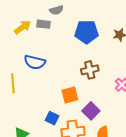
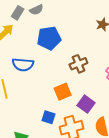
gray rectangle: (44, 24) -> (18, 13), moved, turned -56
blue pentagon: (87, 32) -> (49, 38), moved

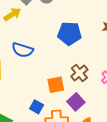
blue pentagon: (49, 38) -> (69, 33), moved
brown cross: (78, 64) -> (79, 73), moved, turned -30

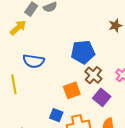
blue pentagon: (69, 33) -> (83, 52), moved
purple square: (76, 102) -> (102, 97), moved

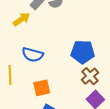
orange square: (72, 90) -> (42, 88), moved

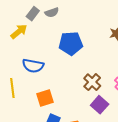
blue pentagon: (83, 52) -> (71, 43), moved

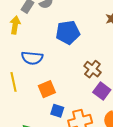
yellow arrow: (19, 31) -> (15, 25), turned -36

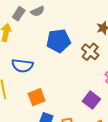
brown cross: (92, 69) -> (90, 52), moved

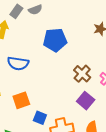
brown cross: (90, 52) -> (82, 74), moved
orange square: (37, 97) -> (21, 100), moved

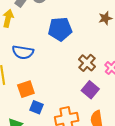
blue square: (40, 118) -> (37, 107), moved

